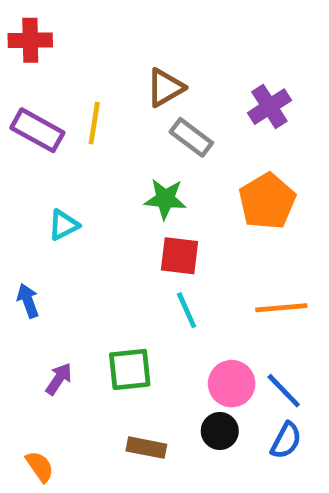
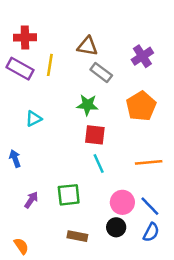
red cross: (30, 40) -> (25, 37), moved
brown triangle: (165, 88) -> (87, 46), turned 40

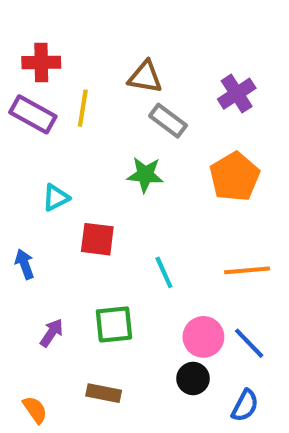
red square: (95, 135) -> (97, 239), moved
blue semicircle: (151, 232) -> (245, 406), moved
brown rectangle: (77, 236) -> (104, 393), moved

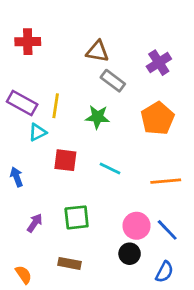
yellow line: (83, 108) -> (56, 106), moved
purple rectangle: (33, 114) -> (22, 103), moved
cyan line: (164, 272) -> (110, 169), moved, turned -40

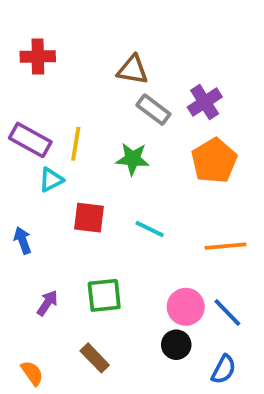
purple cross: (159, 63) -> (205, 102), moved
brown rectangle: (70, 263) -> (95, 358), turned 35

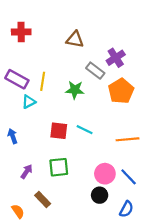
gray rectangle: (153, 110) -> (95, 71), moved
red square: (89, 218) -> (59, 131), moved
brown rectangle: (95, 358) -> (43, 199), moved

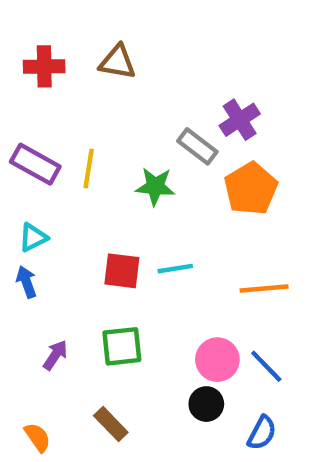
brown triangle: (75, 39) -> (117, 62), moved
cyan triangle: (29, 102) -> (33, 237), moved
cyan line: (85, 130) -> (175, 269), turned -35
brown rectangle: (43, 199) -> (111, 424), moved

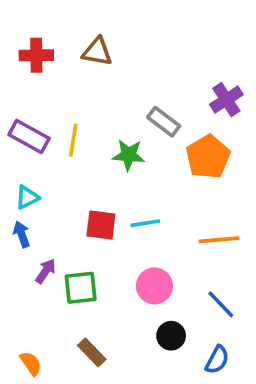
purple cross: (240, 120) -> (226, 100), moved
green square: (122, 346) -> (81, 288), moved
purple arrow: (55, 355) -> (46, 271), moved
pink circle: (217, 360) -> (154, 286), moved

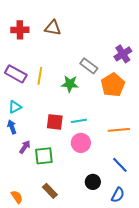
pink circle: (154, 286) -> (81, 143), moved

